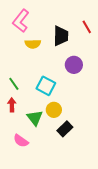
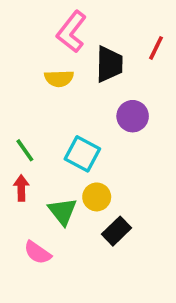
pink L-shape: (21, 21) -> (72, 32), moved
red line: (87, 27) -> (156, 48), turned 56

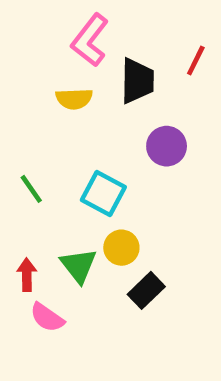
red arrow: (21, 188) -> (27, 275), moved

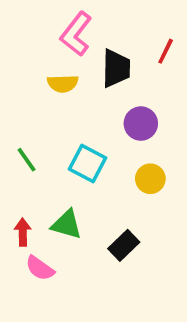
yellow circle: (121, 248) -> (150, 179), moved
green triangle: (79, 266) -> (67, 224), turned -36

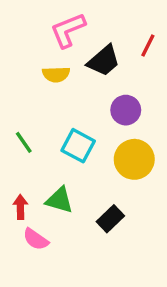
pink L-shape: (76, 34) -> (68, 30), turned 30
black trapezoid: (116, 68) -> (104, 61), turned 48
yellow circle: (150, 179) -> (134, 159), size x1.5

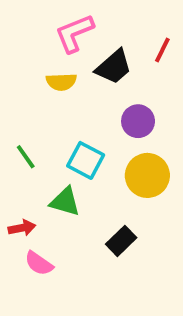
green triangle: (59, 200) -> (65, 202), moved
red arrow: (20, 207) -> (22, 228), turned 80

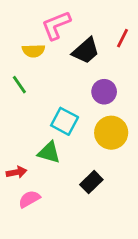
yellow semicircle: (61, 82) -> (33, 51), moved
green line: (26, 157) -> (19, 85), moved
pink semicircle: (39, 263) -> (29, 199), turned 115

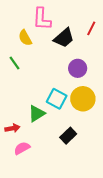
pink L-shape: (56, 25) -> (42, 19), turned -65
yellow semicircle: (33, 51) -> (25, 38), turned 63
cyan square: (65, 121) -> (57, 99), moved
green triangle: (49, 152) -> (37, 114), turned -48

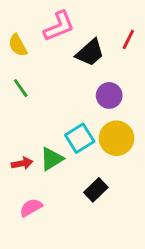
pink L-shape: (42, 19) -> (59, 26), turned -115
yellow semicircle: (25, 38) -> (18, 45), moved
cyan square: (57, 99) -> (80, 138), turned 30
red arrow: (12, 128) -> (22, 163), moved

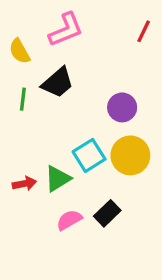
red line: (128, 39) -> (144, 31), moved
black trapezoid: (90, 53) -> (58, 83), moved
green line: (21, 88) -> (23, 99), turned 42
pink semicircle: (31, 208) -> (69, 220), moved

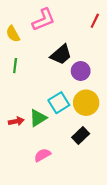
black trapezoid: (58, 83) -> (61, 55), moved
black rectangle: (107, 213) -> (81, 135), moved
pink semicircle: (69, 220) -> (42, 155), moved

